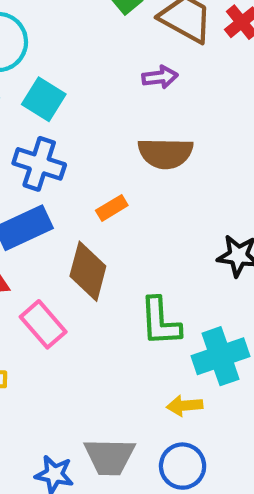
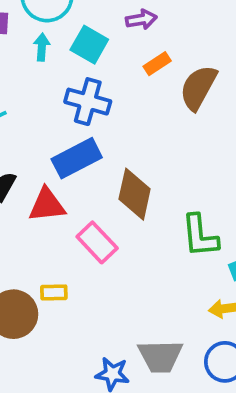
purple arrow: (160, 77) -> (141, 19), moved
brown semicircle: (165, 153) -> (198, 88), turned 120
orange rectangle: (112, 208) -> (157, 64), moved

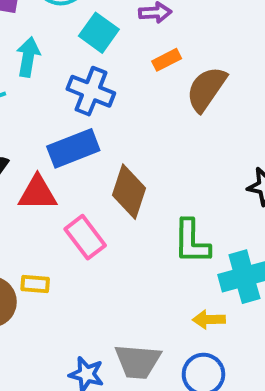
cyan arrow: (42, 47) -> (28, 57), moved, size x1.4

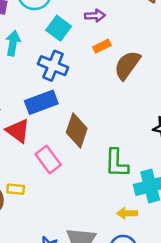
red triangle: (38, 193) -> (18, 131), turned 36

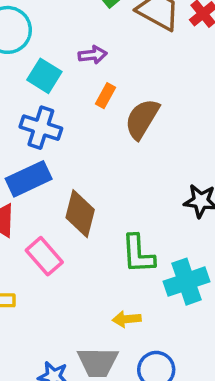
orange rectangle: (102, 46) -> (106, 96), turned -30
yellow arrow: (127, 213) -> (127, 319), moved

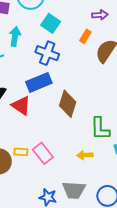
purple arrow: (93, 55) -> (100, 15), moved
pink rectangle: (44, 256) -> (43, 153), moved
yellow arrow: (127, 319) -> (85, 155), moved

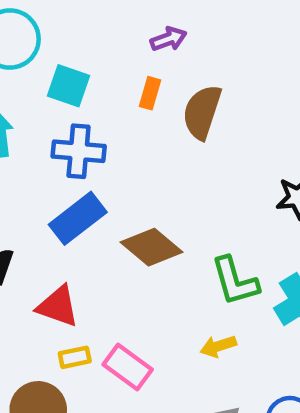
brown diamond: (68, 104) -> (151, 247), turned -52
red triangle: (21, 106) -> (58, 306), moved
yellow rectangle: (21, 152) -> (75, 357), moved

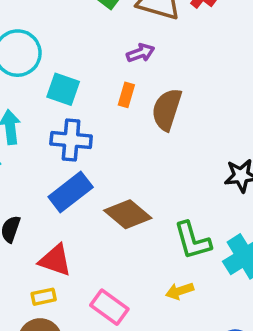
yellow rectangle: (75, 357) -> (44, 297), moved

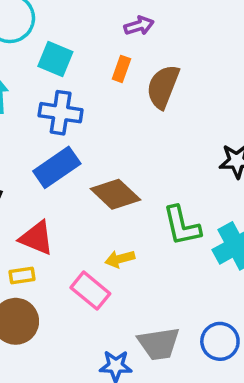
yellow arrow: (180, 291) -> (120, 259), moved

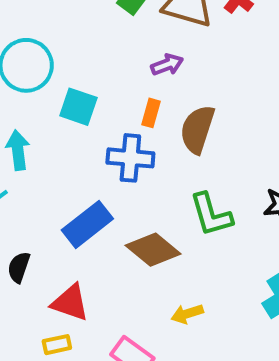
blue cross: (61, 113) -> (130, 158), moved
green L-shape: (182, 226) -> (211, 215), moved
yellow arrow: (120, 259) -> (187, 314), moved

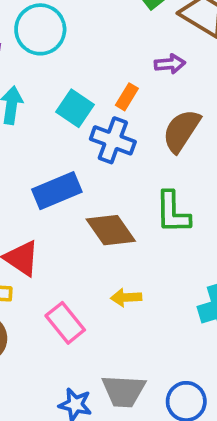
cyan square: (78, 107) -> (75, 108), moved
orange rectangle: (151, 113) -> (127, 97), moved

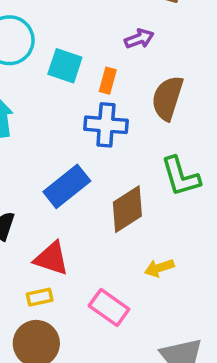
cyan square: (75, 108) -> (65, 66), moved
brown diamond: (111, 230) -> (127, 209), turned -72

